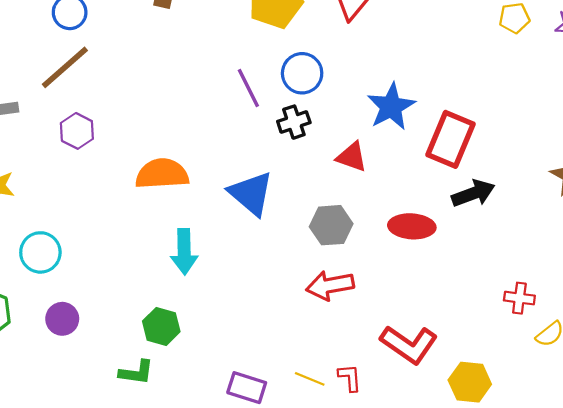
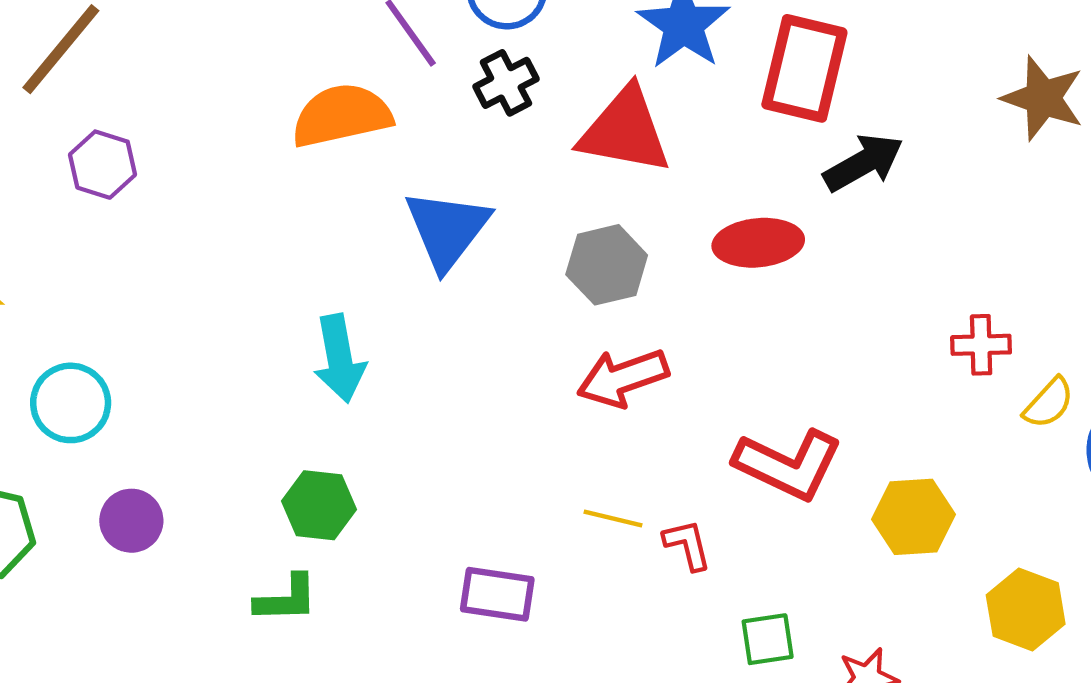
red triangle: (352, 157) -> (625, 131), size x1.6
orange semicircle: (162, 174) -> (342, 115), moved
blue triangle: (251, 193) -> (447, 229), turned 36
yellow line: (310, 379) -> (613, 518), moved

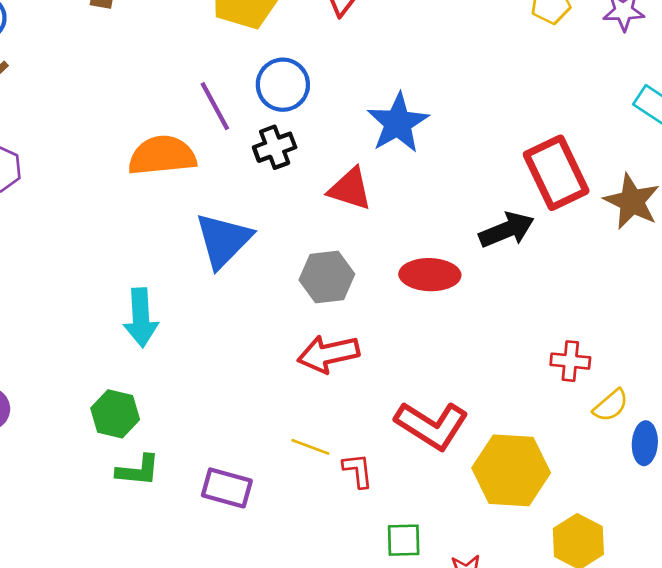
red rectangle: (804, 68) -> (556, 173), moved, turned -46
red triangle: (625, 131) -> (350, 189), size x0.7
yellow hexagon: (913, 517) -> (511, 470), size x1.4
green L-shape: (286, 599) -> (138, 470), moved

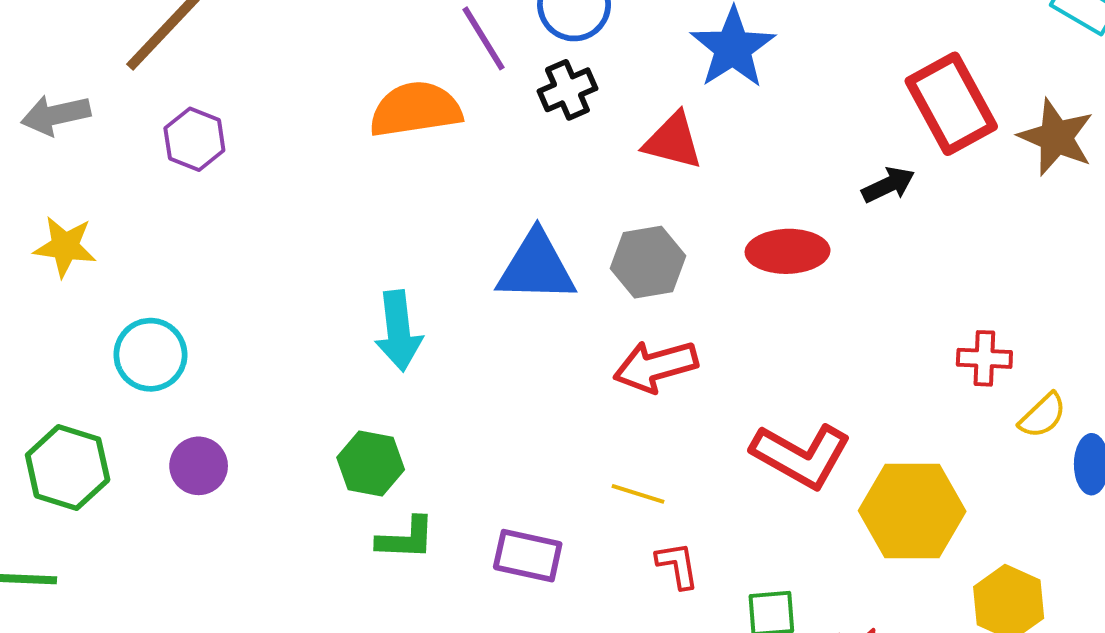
black arrow: (507, 230) -> (888, 185), size x0.7
blue triangle: (223, 240) -> (536, 267), moved, turned 50
red L-shape: (358, 470) -> (677, 565), moved

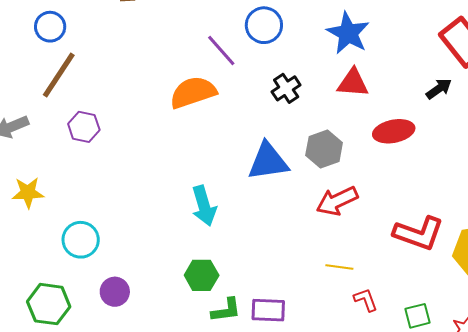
black cross: (567, 90) -> (286, 88), moved
red triangle: (673, 141) -> (353, 83), moved
purple rectangle: (528, 556) -> (268, 310), moved

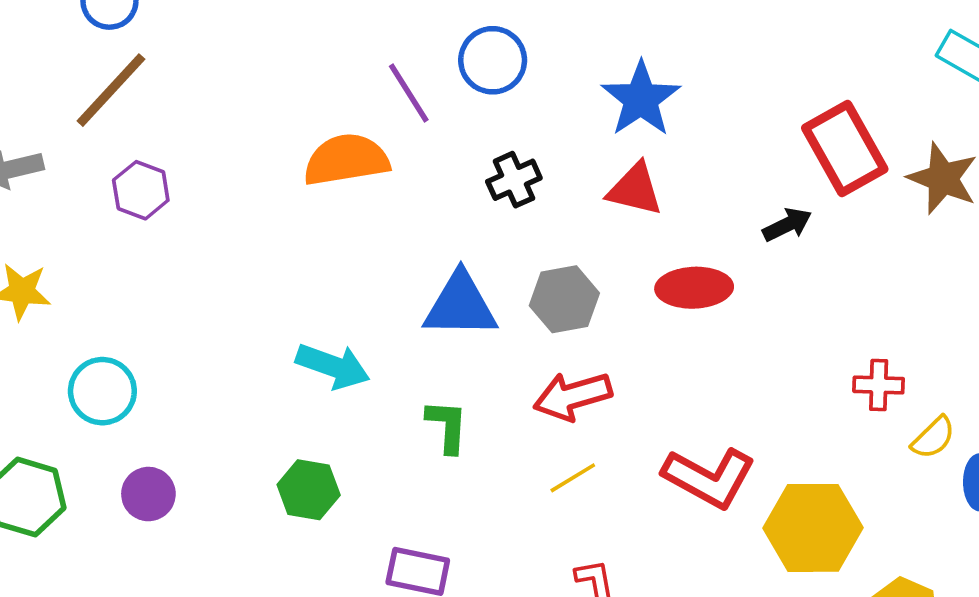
cyan arrow: (204, 206) -> (333, 366), turned -63
yellow line: (339, 267) -> (573, 478), moved, turned -48
green L-shape: (226, 310) -> (447, 426), moved, turned -88

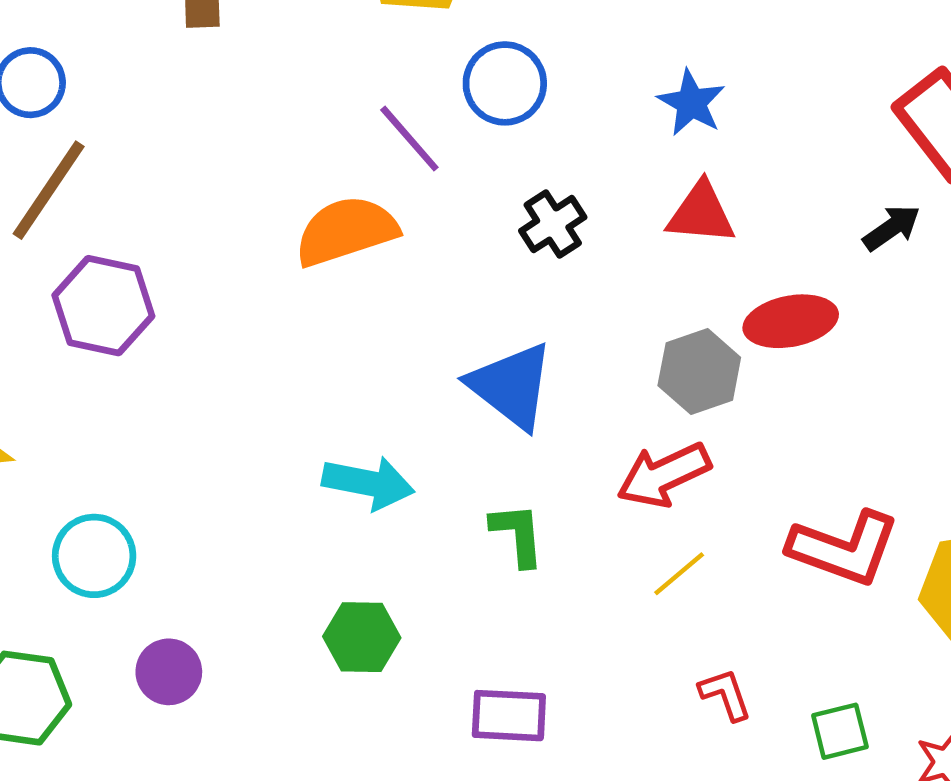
blue star: (641, 99) -> (691, 103), size x0.7
purple hexagon: (141, 190) -> (103, 306), size x1.4
gray hexagon: (564, 299) -> (699, 372), moved
blue triangle: (460, 305) -> (511, 386), turned 46

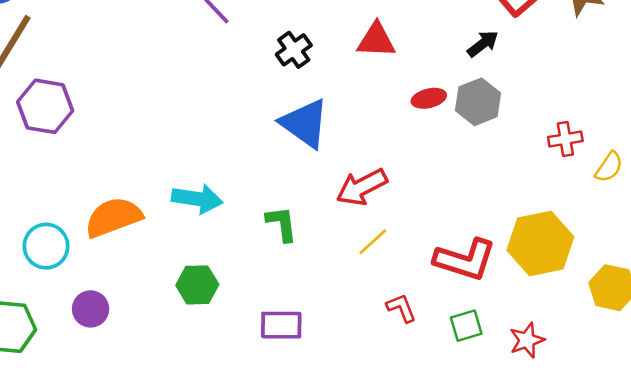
orange semicircle: (346, 231) -> (113, 217), moved
red ellipse: (791, 321) -> (429, 98), size x0.7
gray hexagon: (699, 372) -> (478, 102), moved
blue triangle: (511, 386) -> (305, 123), moved
red L-shape: (844, 548) -> (465, 260), moved

